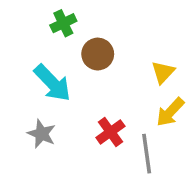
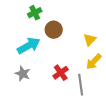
cyan arrow: (52, 83) -> (29, 46), turned -75

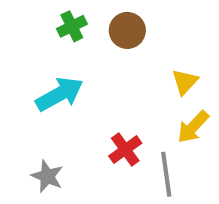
brown circle: (54, 30) -> (127, 30), moved
gray star: (23, 74) -> (47, 176), moved

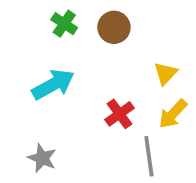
green cross: (72, 26) -> (64, 24), turned -30
red cross: (125, 150) -> (119, 114), moved

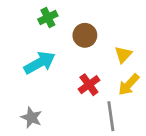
green cross: (64, 24) -> (48, 18), turned 30
brown circle: (114, 27) -> (85, 35), moved

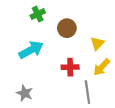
red cross: (89, 85) -> (70, 67), turned 35

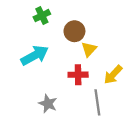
yellow triangle: (97, 43) -> (89, 49), moved
gray star: (25, 93) -> (48, 104), moved

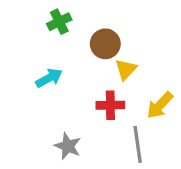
cyan arrow: (35, 55) -> (49, 78), size x0.7

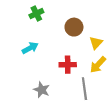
brown circle: (105, 44) -> (74, 27), moved
yellow triangle: (126, 69) -> (96, 43), moved

